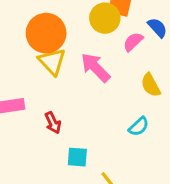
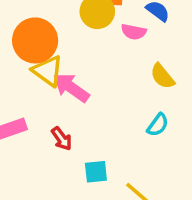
pink semicircle: (133, 42) -> (134, 32), turned -115
pink arrow: (95, 68) -> (71, 88), moved

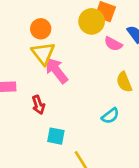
orange circle: (35, 40) -> (41, 29), size x0.6

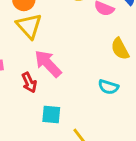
pink arrow: (56, 70) -> (48, 64), moved
cyan semicircle: (110, 116) -> (108, 87), turned 60

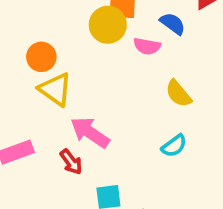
cyan semicircle: (108, 87) -> (174, 146), turned -42

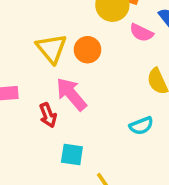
orange circle: (41, 57) -> (87, 50), moved

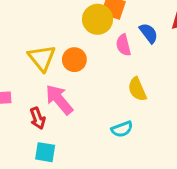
pink semicircle: (141, 33) -> (123, 45), turned 50
cyan square: (72, 154) -> (45, 152), moved

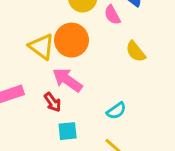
orange circle: (74, 60) -> (72, 40), size x1.5
cyan semicircle: (122, 129) -> (116, 111), moved

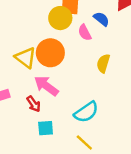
yellow semicircle: (136, 52) -> (103, 63), turned 54
cyan semicircle: (116, 111) -> (86, 112), size x1.5

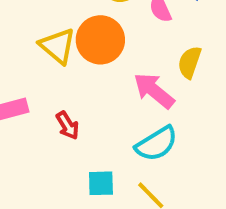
pink arrow: (46, 86) -> (154, 91), moved
cyan square: (46, 128) -> (101, 183), moved

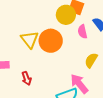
pink arrow: (154, 91) -> (79, 84), moved

